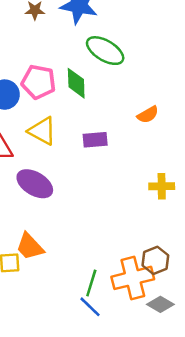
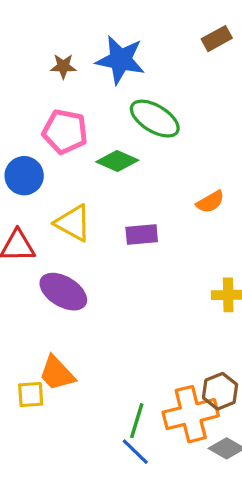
pink pentagon: (39, 82) -> (65, 132), moved
green diamond: (76, 83) -> (117, 161), turned -64

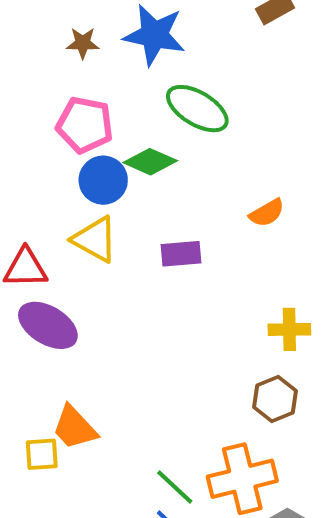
blue circle: (24, 176) -> (103, 180), moved
purple ellipse: (63, 292) -> (48, 325), moved
brown hexagon: (220, 391) -> (275, 399), moved
green line: (137, 421) -> (175, 487), turned -64

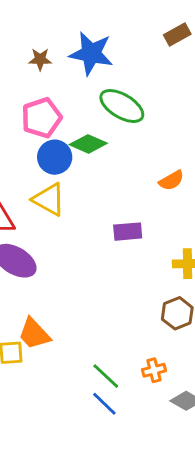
pink pentagon: (85, 125) -> (42, 118), turned -30
purple rectangle: (181, 254) -> (128, 232), moved
orange cross: (242, 479) -> (154, 370), size x0.5

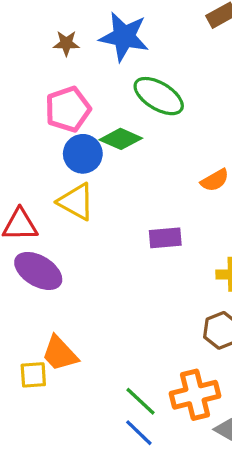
orange cross: (154, 370) -> (195, 395), size x1.8

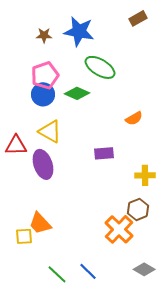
blue circle: (83, 154) -> (43, 94), moved
purple ellipse: (38, 271) -> (43, 164), moved, turned 40
orange cross: (195, 395) -> (119, 229), moved, turned -32
green line: (141, 401) -> (57, 274), moved

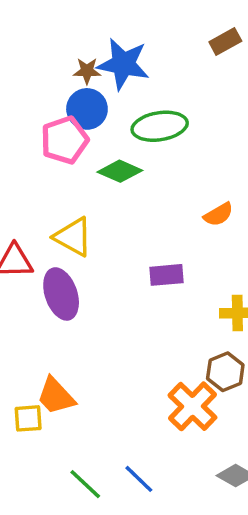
brown star: (44, 35) -> (87, 71), moved
green ellipse: (100, 67) -> (160, 126), turned -40
blue circle: (43, 94) -> (87, 109), moved

